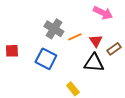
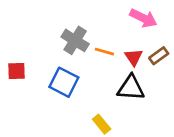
orange line: (75, 37) -> (104, 52), turned 40
brown rectangle: (114, 49) -> (159, 56), moved

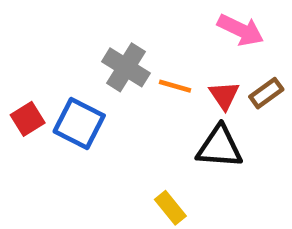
red square: (17, 71) -> (28, 119), turned -30
blue square: (64, 82) -> (79, 124), moved

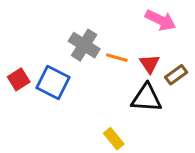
brown rectangle: (266, 93) -> (176, 75), moved

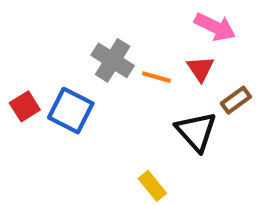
red triangle: (150, 64) -> (200, 69), moved
black triangle: (147, 98) -> (196, 131), turned 44

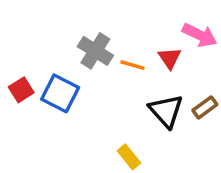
pink arrow: (215, 27) -> (200, 35), moved
brown rectangle: (236, 100) -> (205, 107), moved

